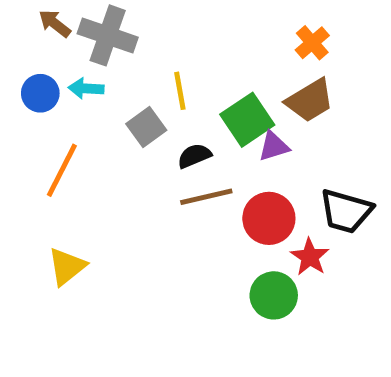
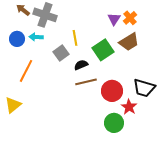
purple triangle: (274, 146) -> (114, 19), moved, turned -40
yellow triangle: (67, 267) -> (13, 105), moved

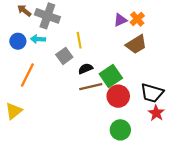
purple triangle: (114, 19) -> (120, 20), turned 32
green square: (103, 50) -> (111, 76), moved
red star: (129, 107) -> (156, 113), moved

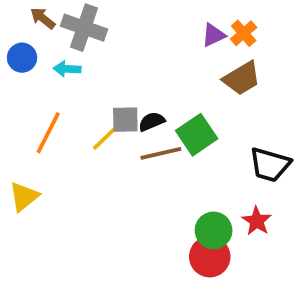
yellow line: (79, 40) -> (105, 138), moved, turned 56
blue circle: (18, 41) -> (22, 58), moved
gray square: (64, 56) -> (125, 120), moved, turned 35
red circle: (118, 96) -> (210, 257), moved
red star: (156, 113) -> (257, 221), moved

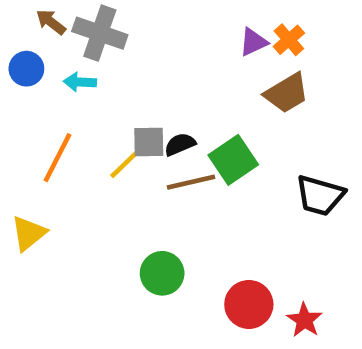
red star: (257, 221) -> (304, 320), moved
green circle: (214, 230) -> (162, 273), moved

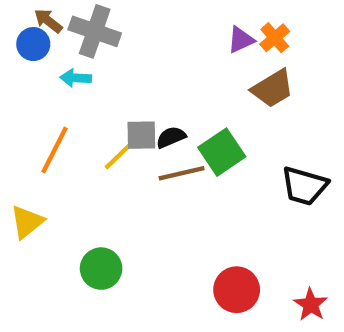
blue circle: (26, 69) -> (33, 44), moved
green circle: (162, 273) -> (101, 269), moved
red star: (304, 320) -> (311, 305), moved

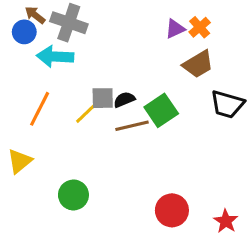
cyan arrow: (76, 78) -> (55, 57), size x1.6
black trapezoid: (304, 186) -> (227, 104), moved

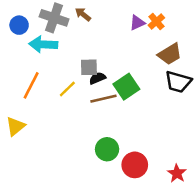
brown arrow: (35, 15) -> (83, 14), moved
brown trapezoid: (198, 64) -> (170, 54), moved
gray square: (103, 98) -> (89, 67), moved
green circle: (73, 195) -> (107, 149), moved

